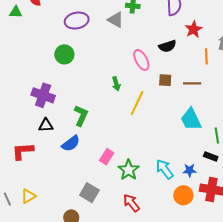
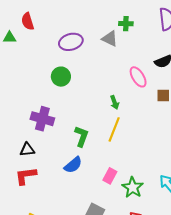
yellow line: (137, 103) -> (114, 129), moved
black triangle: (46, 125) -> (27, 150), moved

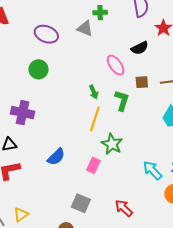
purple ellipse: (71, 42) -> (46, 34), turned 40
green L-shape: (81, 136) -> (122, 101), moved
green star: (133, 187) -> (112, 144), moved

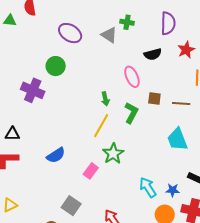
black semicircle: (140, 48) -> (153, 54), moved
purple cross: (23, 113) -> (33, 90), moved

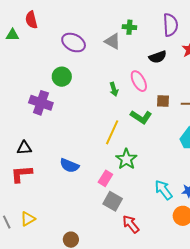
green arrow: (105, 99) -> (114, 89), moved
green L-shape: (131, 113) -> (141, 117), turned 100
blue semicircle: (56, 155) -> (69, 166), turned 60
gray square: (71, 206) -> (113, 201), moved

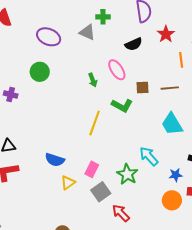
purple cross: (41, 103) -> (11, 95), moved, size x0.6
green star: (126, 159) -> (127, 174), moved
cyan arrow: (164, 190) -> (149, 156), moved
gray square: (113, 201) -> (101, 192), turned 30
yellow triangle: (28, 219) -> (68, 183), moved

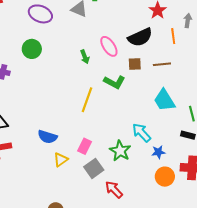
black semicircle: (134, 44) -> (140, 37), moved, size x1.4
blue star: (176, 175) -> (158, 152), moved

